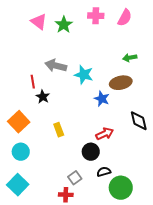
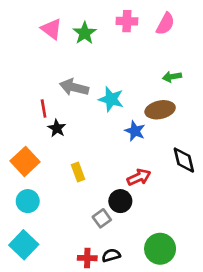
black semicircle: (104, 172) -> (111, 255), moved
gray square: (75, 178) -> (102, 218), moved

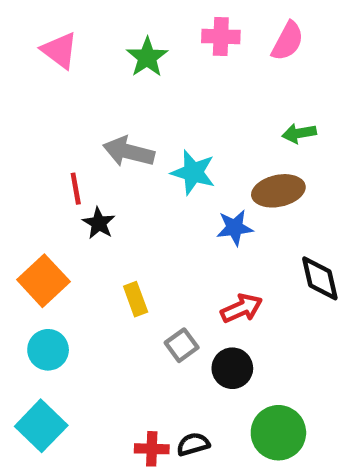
pink triangle: (52, 29) -> (60, 50), moved
blue star: (135, 131) -> (235, 228), turned -30
black circle: (120, 201) -> (232, 368), moved
gray square: (102, 218) -> (182, 345), moved

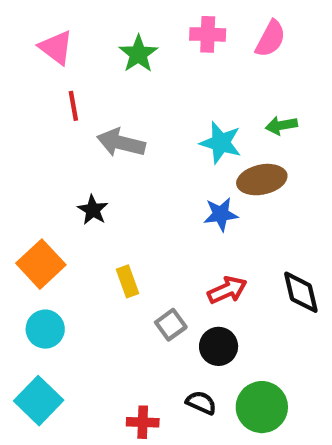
cyan star: (193, 172) -> (221, 143), moved
red line: (76, 189) -> (73, 106), moved
black diamond: (320, 278) -> (301, 292), moved
black semicircle: (193, 444) -> (201, 403), moved, turned 40

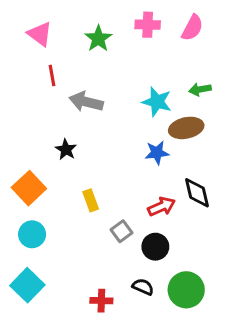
black diamond: (301, 292) -> (197, 193), moved

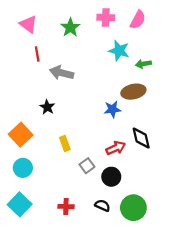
cyan star: (157, 102) -> (119, 51), moved
red cross: (101, 301) -> (66, 207), moved

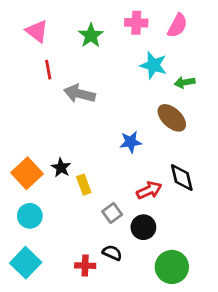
brown ellipse: (133, 92) -> (172, 118), turned 55
black star: (47, 107) -> (61, 168), moved
blue star: (112, 109) -> (131, 142), moved
black semicircle: (102, 205) -> (112, 253), moved

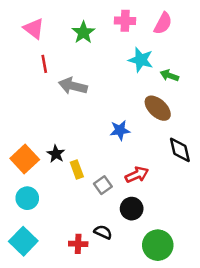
green arrow: (185, 82) -> (169, 76), turned 30
black diamond: (182, 177) -> (180, 150), moved
gray square: (112, 213) -> (103, 185), moved

